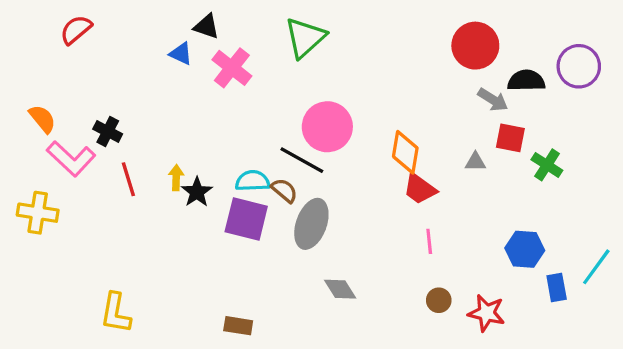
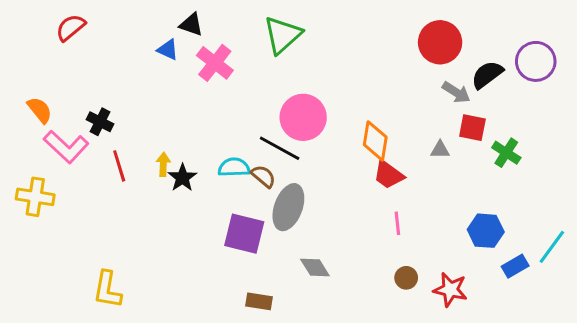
black semicircle: (526, 81) -> (487, 75), turned -36
purple square: (246, 219) -> (244, 234), moved
blue rectangle: (557, 288) -> (515, 266), turned 70
brown rectangle: (238, 326) -> (259, 301), moved

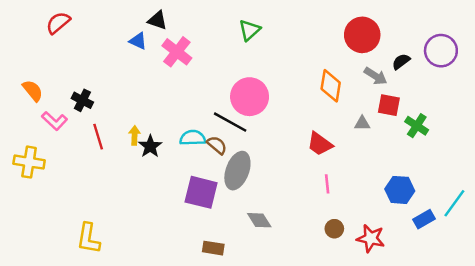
green triangle: (283, 35) -> (250, 30), moved, size x0.7
black semicircle: (487, 75) -> (401, 62), size x0.7
orange diamond: (375, 141) -> (331, 86), moved
pink L-shape: (66, 147) -> (55, 121), size x0.7

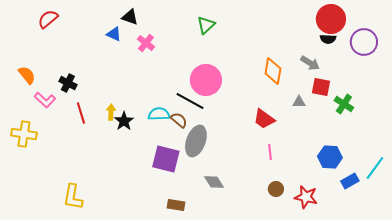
red circle: (362, 35) -> (331, 19), moved
pink cross: (177, 52) -> (146, 43), size x0.7
black semicircle: (401, 62) -> (328, 39), moved, turned -140

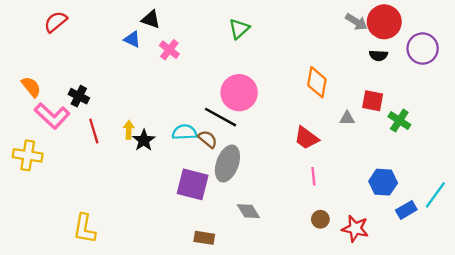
black semicircle: (328, 39) -> (378, 55), moved
gray arrow: (310, 63) -> (356, 22), moved
pink L-shape: (45, 100) -> (52, 116), size x1.4

